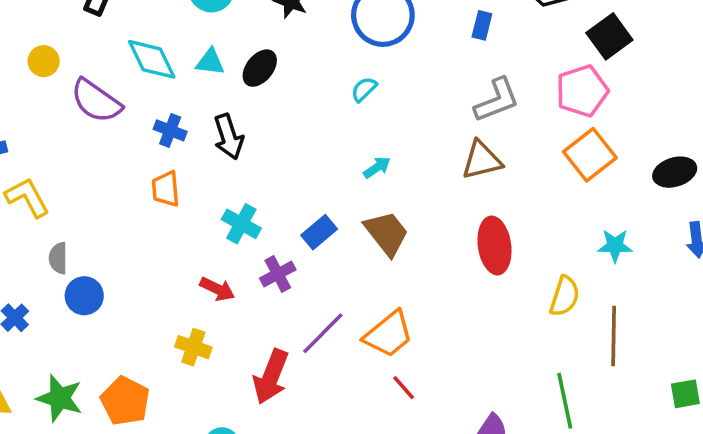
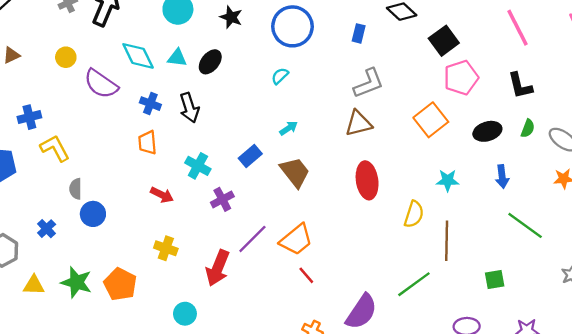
pink pentagon: (582, 91) -> (461, 78), moved
blue rectangle: (319, 232) -> (250, 156), moved
red arrow: (217, 289) -> (162, 195), moved
green line: (565, 401) -> (414, 284), turned 66

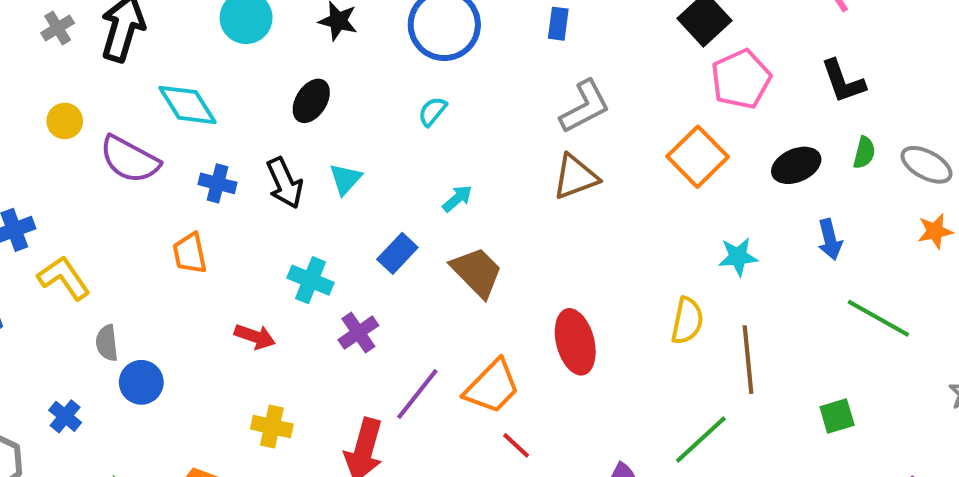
cyan triangle: (177, 58) -> (345, 179), moved, turned -48
orange trapezoid: (147, 143) -> (190, 253), moved
red ellipse: (367, 180) -> (575, 342), moved

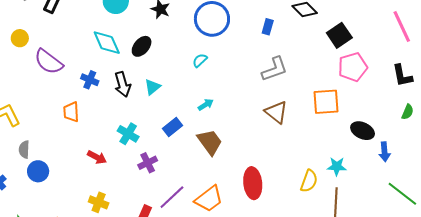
cyan diamond: (187, 105) -> (107, 43), moved
orange square: (698, 157) -> (326, 102), turned 32
black ellipse: (796, 165) -> (363, 131), moved, turned 40
brown triangle: (575, 177) -> (276, 112), moved, turned 50
cyan star: (738, 257) -> (337, 166), moved

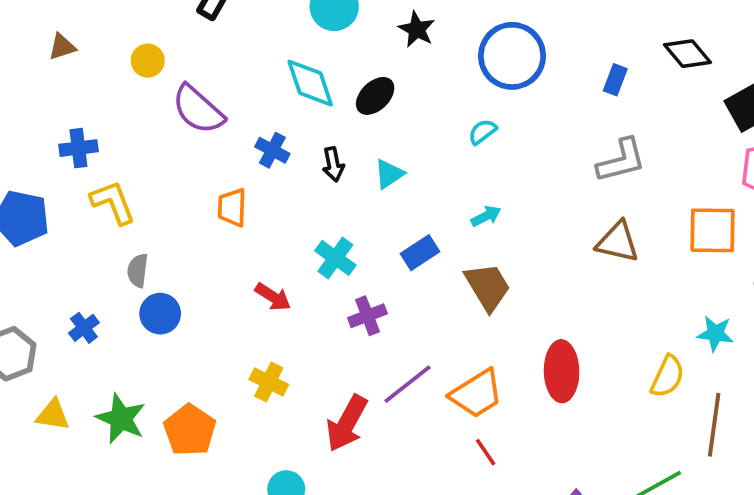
black arrow: (123, 84) -> (333, 164), size x0.7
brown triangle: (276, 112) -> (618, 242), turned -30
cyan star: (337, 166) -> (715, 334), moved

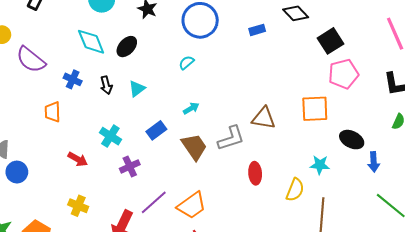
blue rectangle: (615, 80) -> (257, 30), turned 56
gray L-shape: (621, 161) -> (231, 138), moved
red ellipse: (562, 371) -> (255, 173), moved, size x0.7

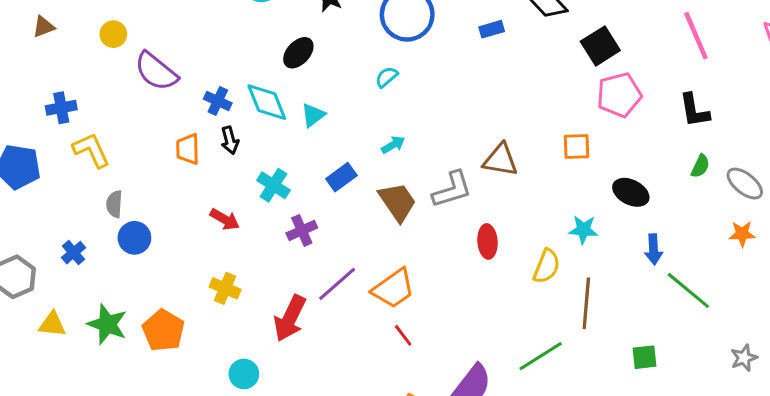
cyan diamond: (91, 42) -> (267, 102), moved
black arrow: (106, 85) -> (230, 140), moved
orange square: (315, 109) -> (577, 146), size x0.7
blue arrow: (374, 162) -> (654, 249), moved

